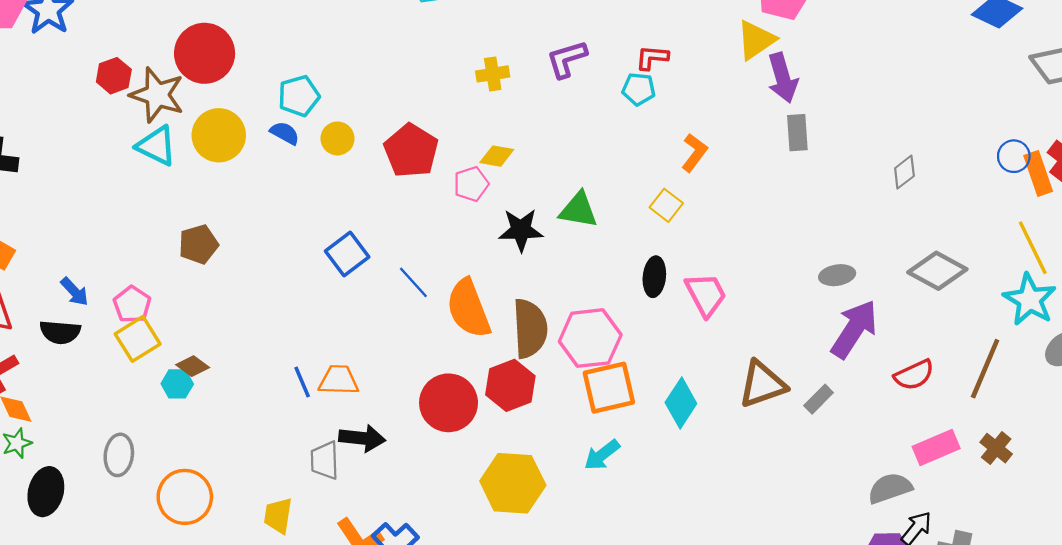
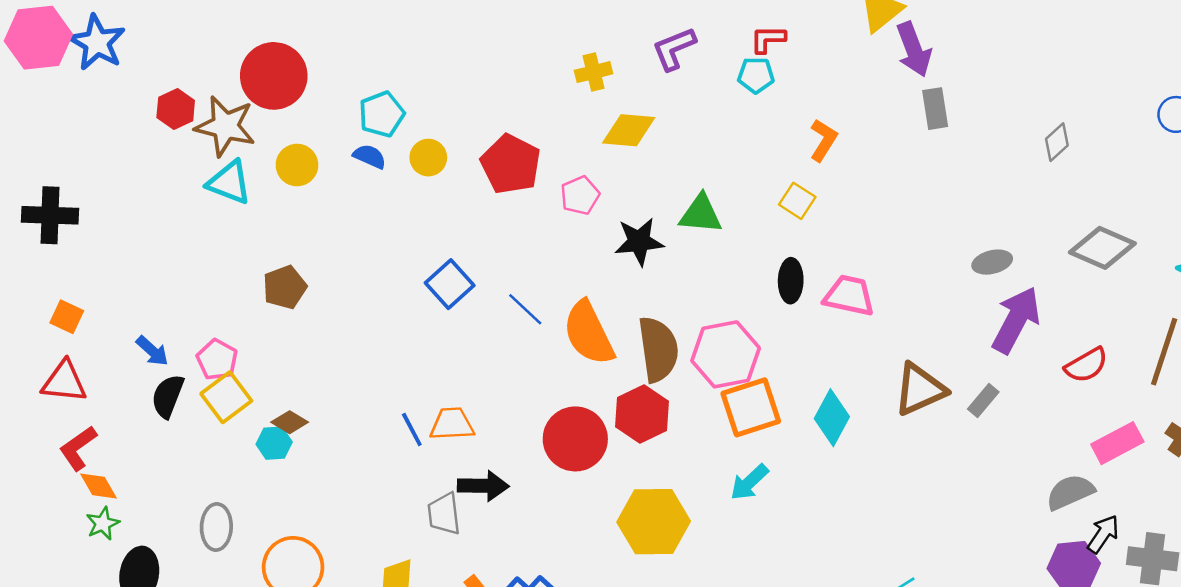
yellow circle: (219, 135) -> (297, 165), size x0.7
yellow diamond: (497, 156) -> (629, 130), moved, size x1.4
pink trapezoid: (706, 294) -> (849, 296), turned -45
black semicircle: (60, 332) -> (168, 396), moved, turned 111

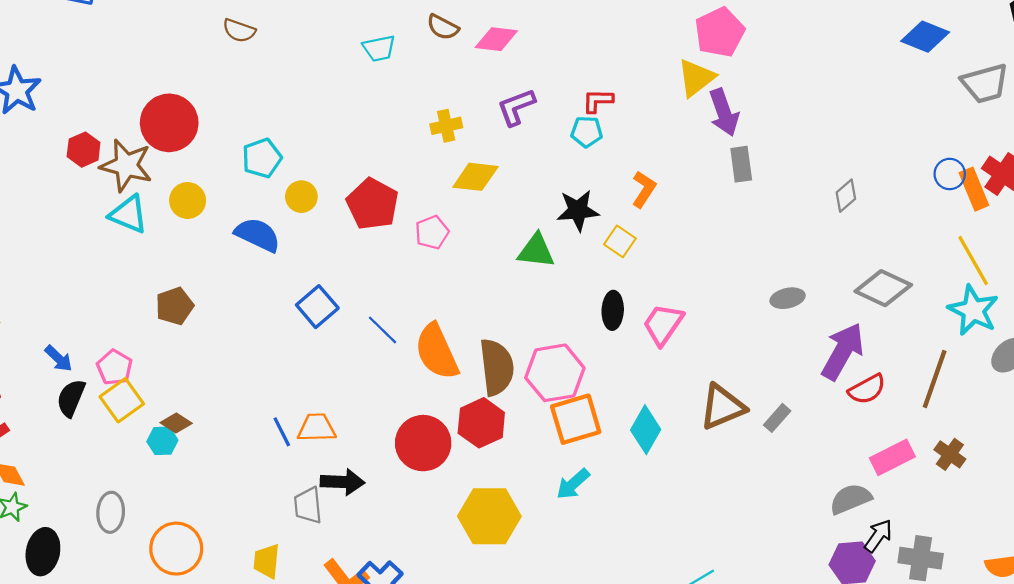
blue semicircle: (370, 156) -> (258, 235), moved, size x1.6
black star: (639, 242) -> (578, 210), moved
pink trapezoid: (849, 296) -> (663, 324), turned -69
purple arrow: (1016, 320) -> (843, 351), moved

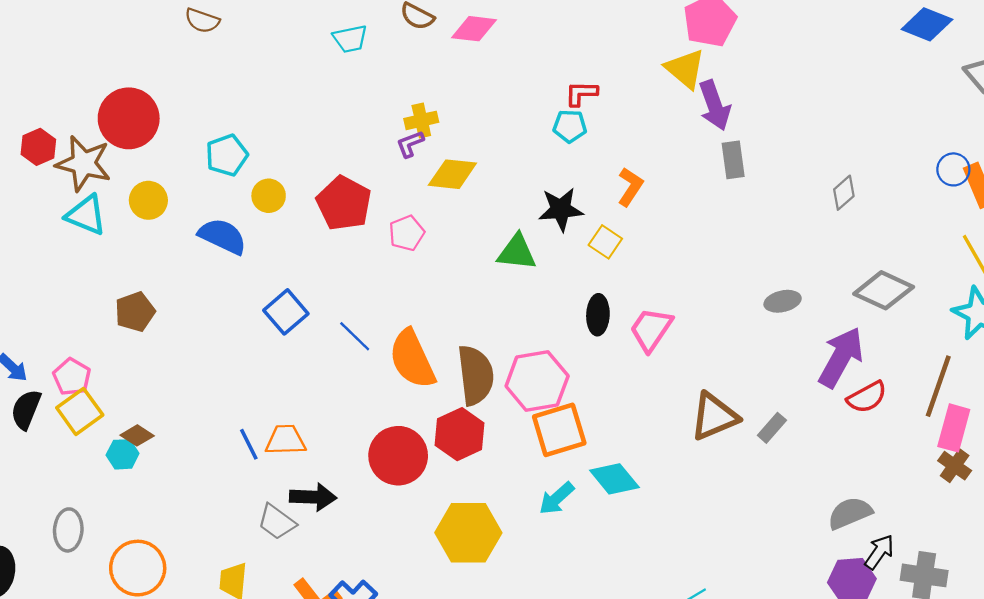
yellow triangle: (696, 78) -> (685, 69), turned -42
purple L-shape: (516, 107) -> (410, 144), moved, size x0.7
cyan diamond: (646, 430) -> (614, 479), moved, turned -69
pink rectangle: (892, 457) -> (954, 428), moved, turned -48
gray trapezoid: (308, 505) -> (277, 522), turned -48

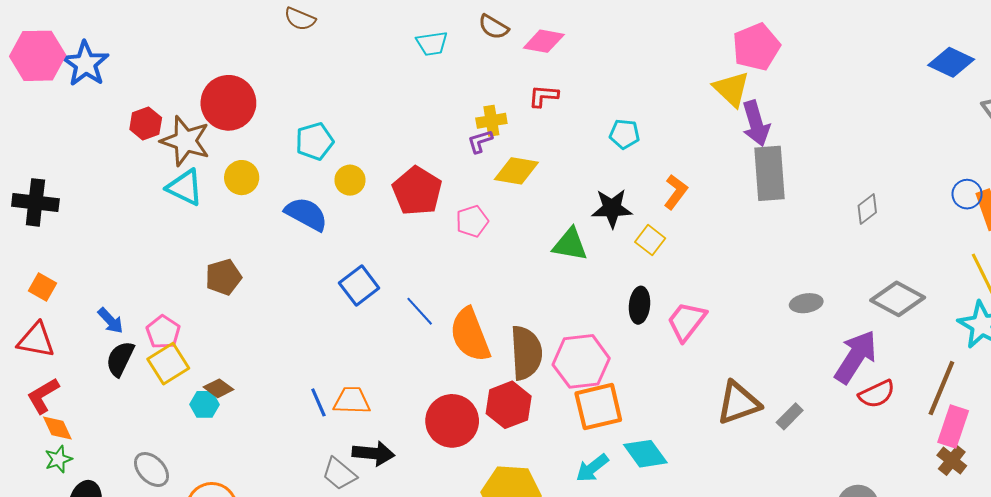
red L-shape: (581, 93) -> (543, 96), moved
gray rectangle: (733, 160) -> (770, 173), size x1.6
gray ellipse: (68, 530) -> (151, 470), turned -51

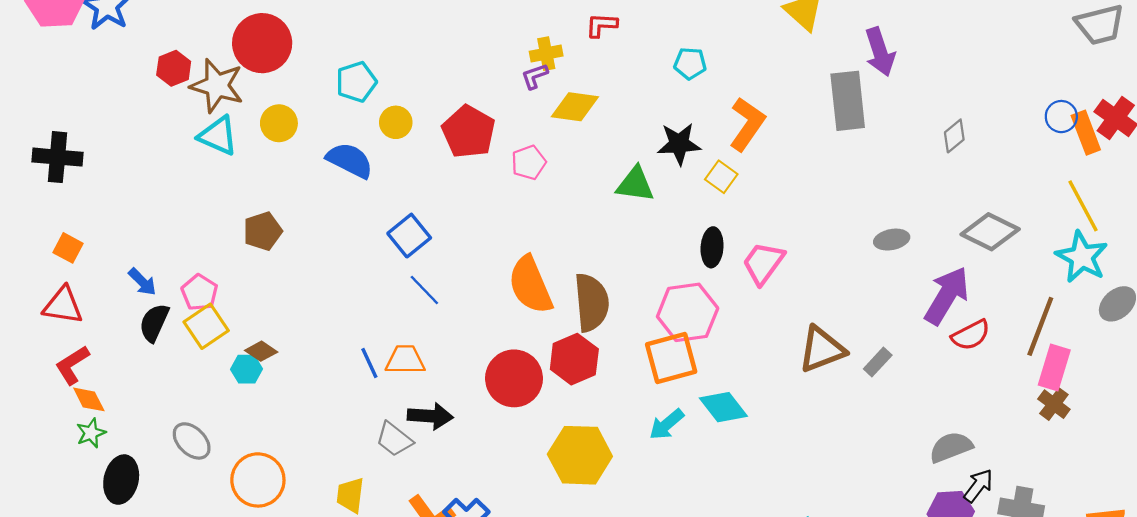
purple arrow: (756, 123) -> (880, 52), moved
orange L-shape: (676, 192) -> (747, 124), size x1.4
blue line: (420, 311) -> (424, 290), moved
pink hexagon: (581, 361) -> (688, 312), moved

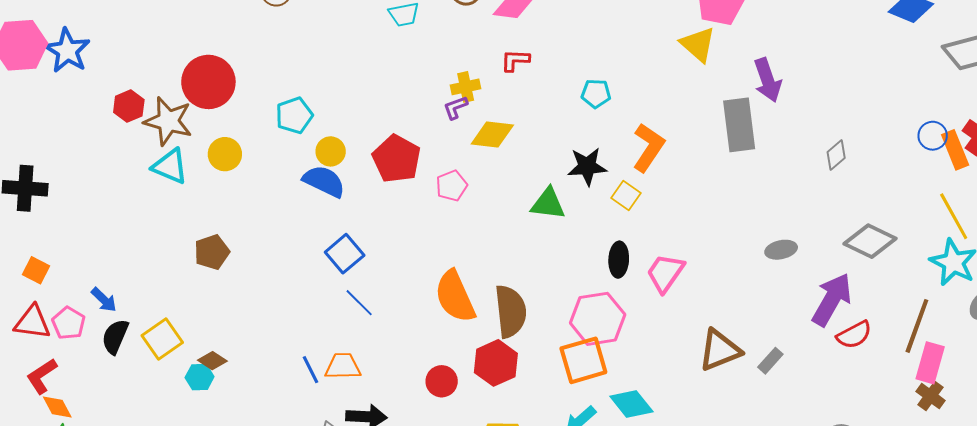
blue semicircle: (350, 160) -> (324, 181), moved
pink pentagon: (200, 292) -> (69, 323), moved
red circle: (514, 378) -> (442, 381), size x0.6

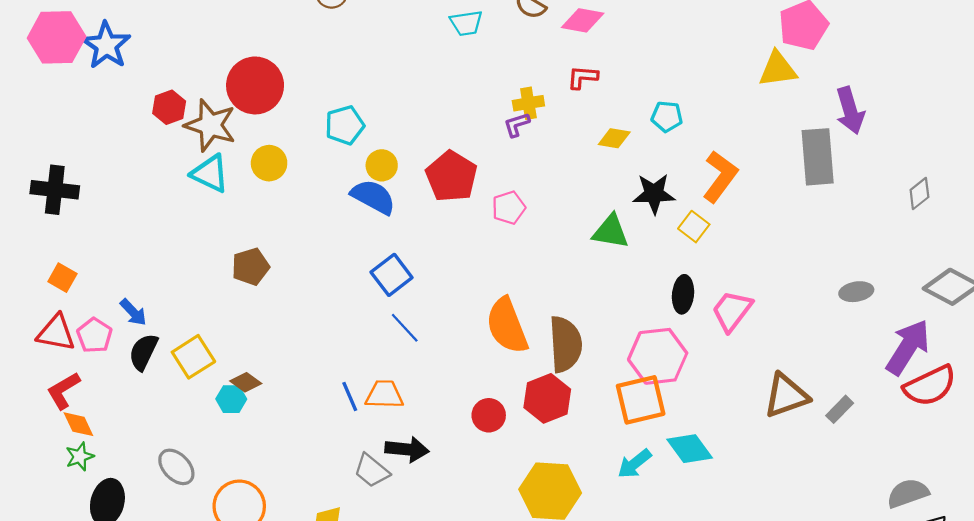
yellow triangle: (698, 44) -> (778, 69), turned -51
yellow diamond: (492, 135) -> (614, 138), moved, size x0.7
red semicircle: (854, 335) -> (930, 386), size x1.4

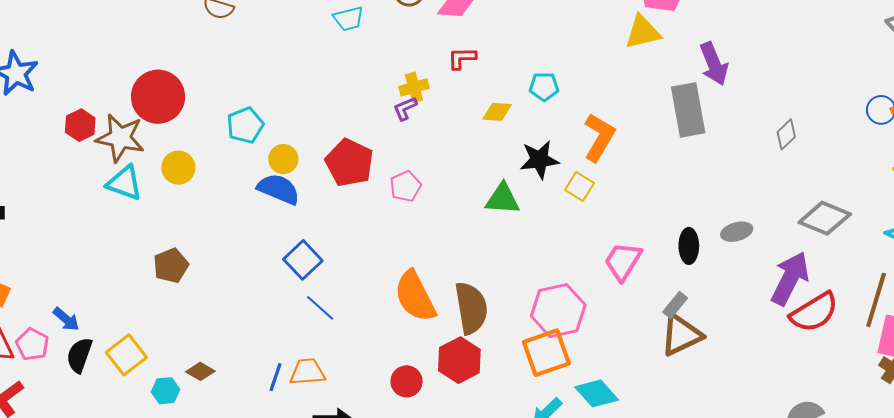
black ellipse: (683, 294) -> (689, 246), moved
brown diamond: (246, 382) -> (200, 371), moved
blue line: (350, 397) -> (275, 377), turned 48
gray rectangle: (840, 409) -> (675, 305), moved

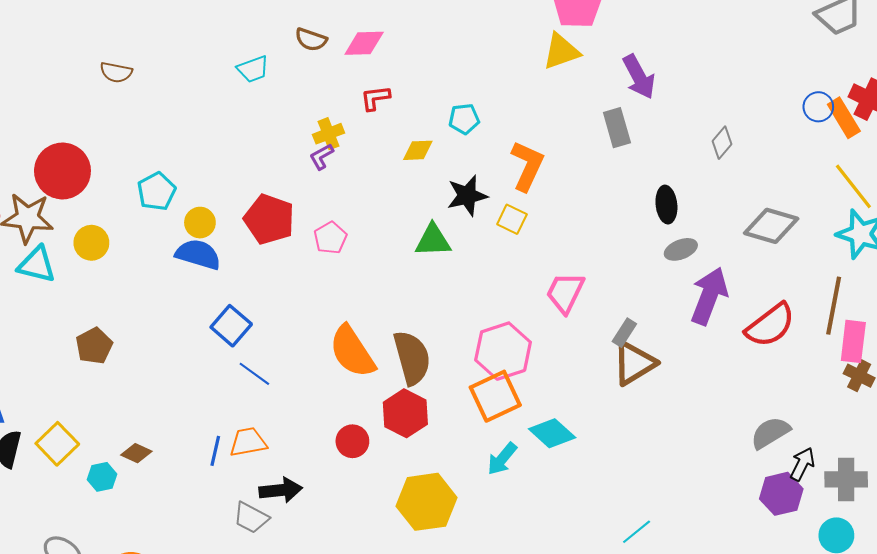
gray rectangle: (688, 110) -> (617, 128), size x0.7
black ellipse: (689, 246) -> (666, 205), moved
purple arrow: (790, 278) -> (709, 296), moved

